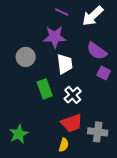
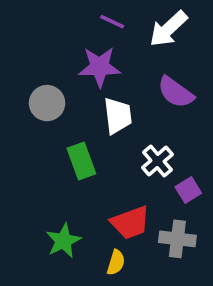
purple square: (104, 73) -> (188, 190), moved, turned 32
white cross: (73, 95) -> (158, 161), moved
green star: (19, 134) -> (63, 241), moved

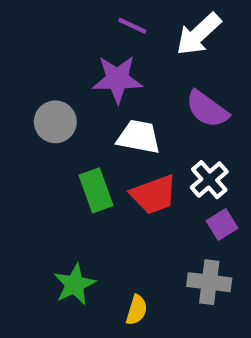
white trapezoid: (118, 116) -> (139, 137), turned -72
white cross: (158, 161) -> (209, 180), moved
red trapezoid: (130, 223) -> (154, 195), moved

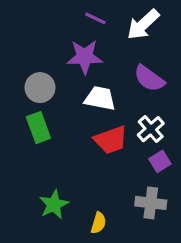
green rectangle: (96, 190) -> (38, 128), moved

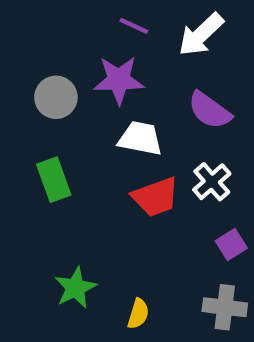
gray circle: (40, 88) -> (56, 97), moved
purple square: (160, 161) -> (231, 244), moved
gray cross: (151, 203) -> (225, 307), moved

